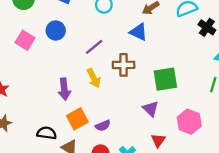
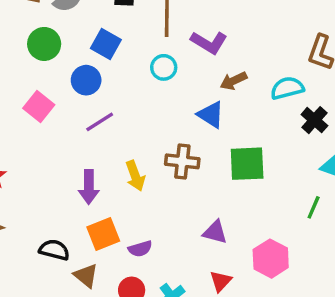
blue circle: (56, 30) -> (86, 80), moved
purple line: (94, 47) -> (100, 122), moved
green square: (165, 79) -> (247, 164), moved
purple triangle: (151, 109) -> (215, 232), turned -36

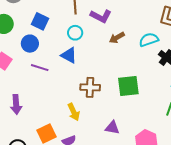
blue triangle: (211, 115) -> (69, 55), moved
purple line: (100, 122) -> (40, 68), turned 54
yellow arrow: (135, 176) -> (74, 112), moved
purple arrow: (89, 187) -> (16, 105), moved

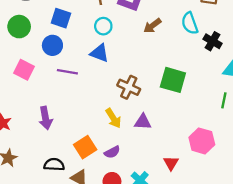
cyan semicircle: (149, 40) -> (190, 23), turned -84
green square: (128, 86) -> (173, 80), turned 30
brown cross: (90, 87) -> (129, 87), turned 30
purple triangle: (112, 128) -> (143, 122), moved

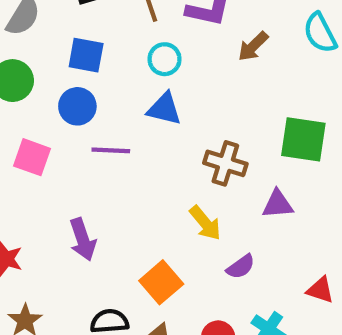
purple triangle: (143, 122) -> (278, 204), moved
purple semicircle: (112, 152) -> (241, 267), moved
red triangle: (171, 163) -> (320, 290), turned -35

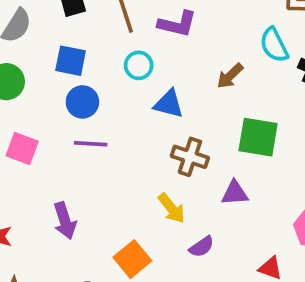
brown arrow: (253, 46) -> (230, 76), moved
blue circle: (77, 106) -> (82, 102), moved
blue triangle: (164, 109) -> (169, 104), moved

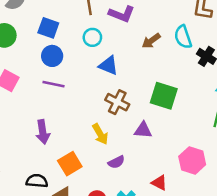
brown arrow: (230, 76) -> (151, 41), moved
purple arrow: (65, 221) -> (43, 132), moved

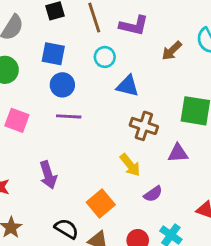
purple arrow: (43, 132) -> (48, 175), moved
black semicircle: (37, 181) -> (66, 229), turned 35

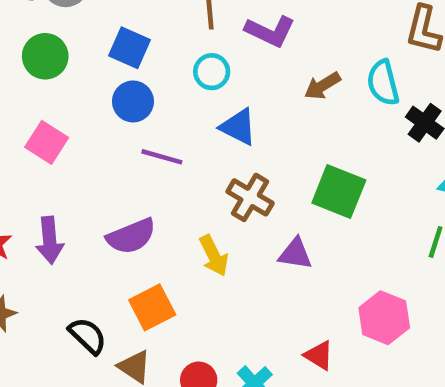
purple line: (69, 116) -> (162, 157), moved
purple arrow: (48, 175) -> (50, 240), moved
purple semicircle: (153, 194) -> (131, 236), moved, size x1.5

